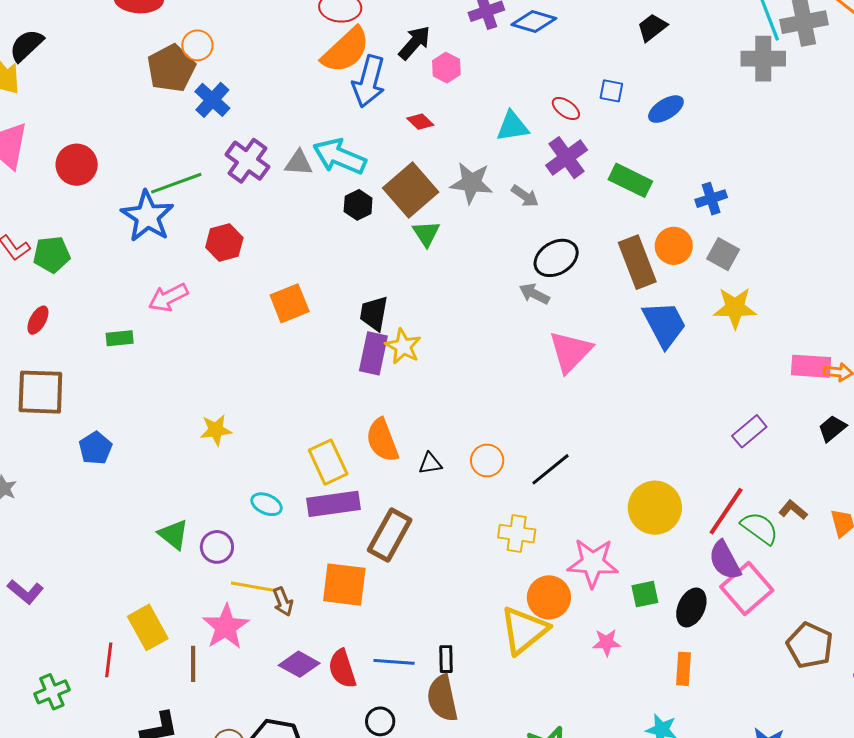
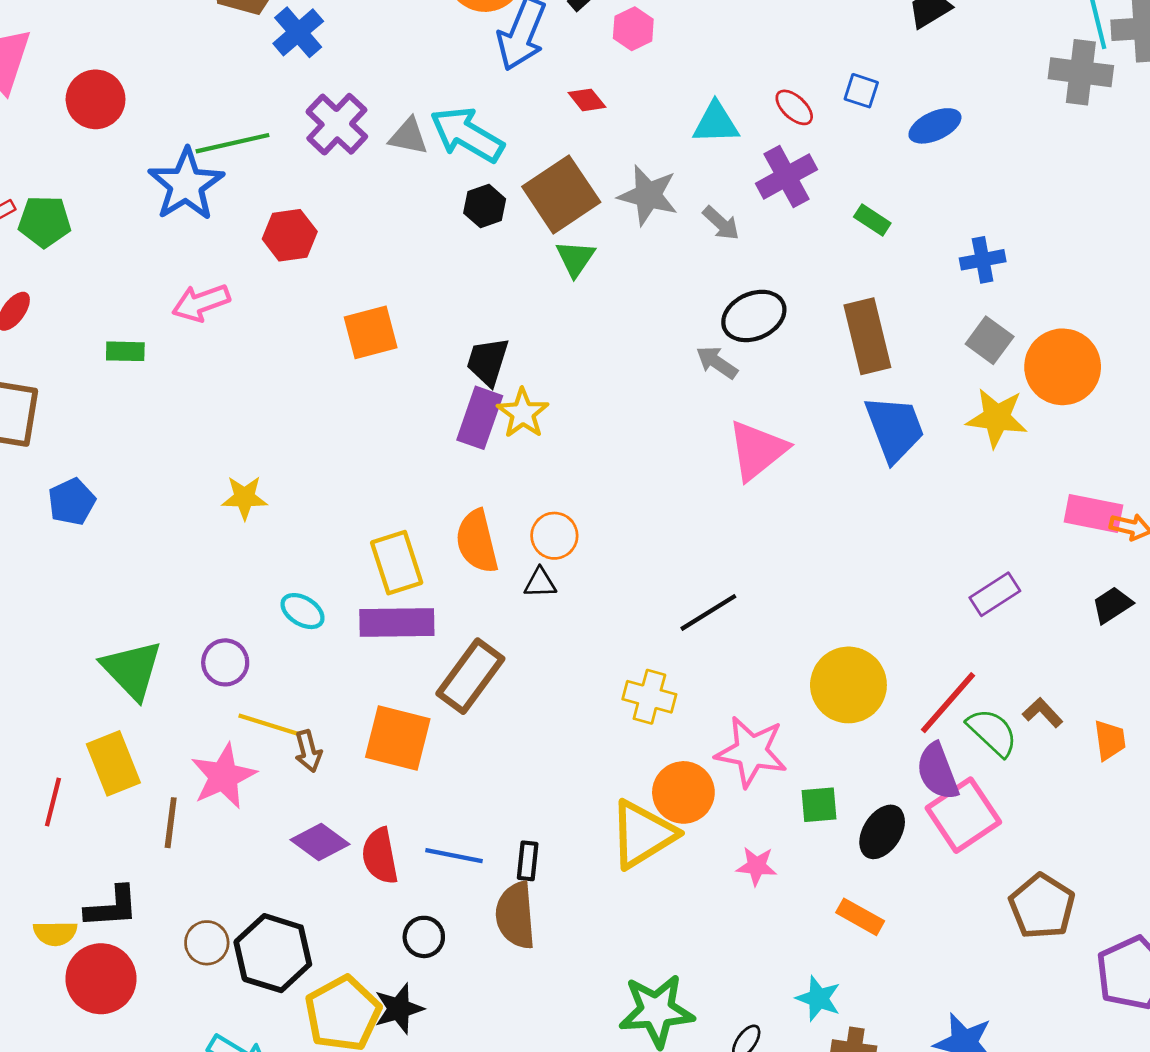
green rectangle: (630, 180) -> (872, 220), size x0.6
orange circle: (674, 246) -> (1063, 367), moved, size x1.4
orange circle: (487, 460) -> (554, 536), moved
green triangle: (174, 534) -> (132, 670), moved, size x1.4
orange rectangle: (684, 669) -> (860, 917), turned -72

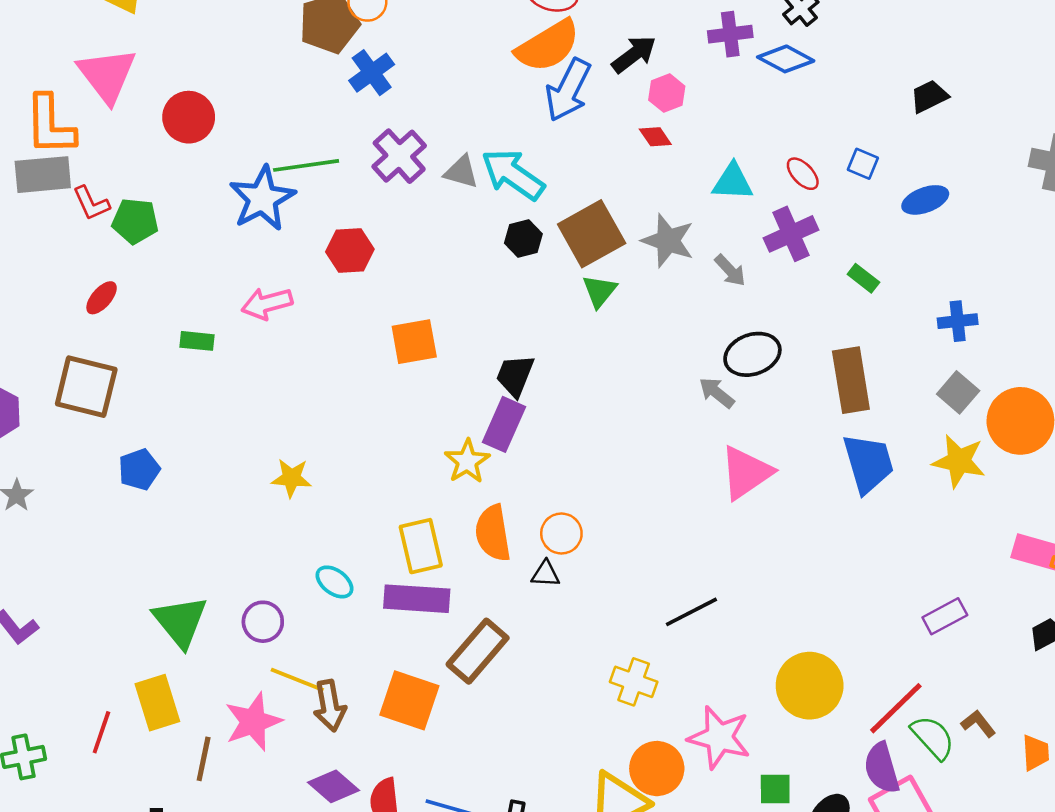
red diamond: (587, 100) -> (655, 137), moved
yellow star: (523, 413) -> (467, 461), moved
brown arrow: (308, 751) -> (330, 706), size x1.4

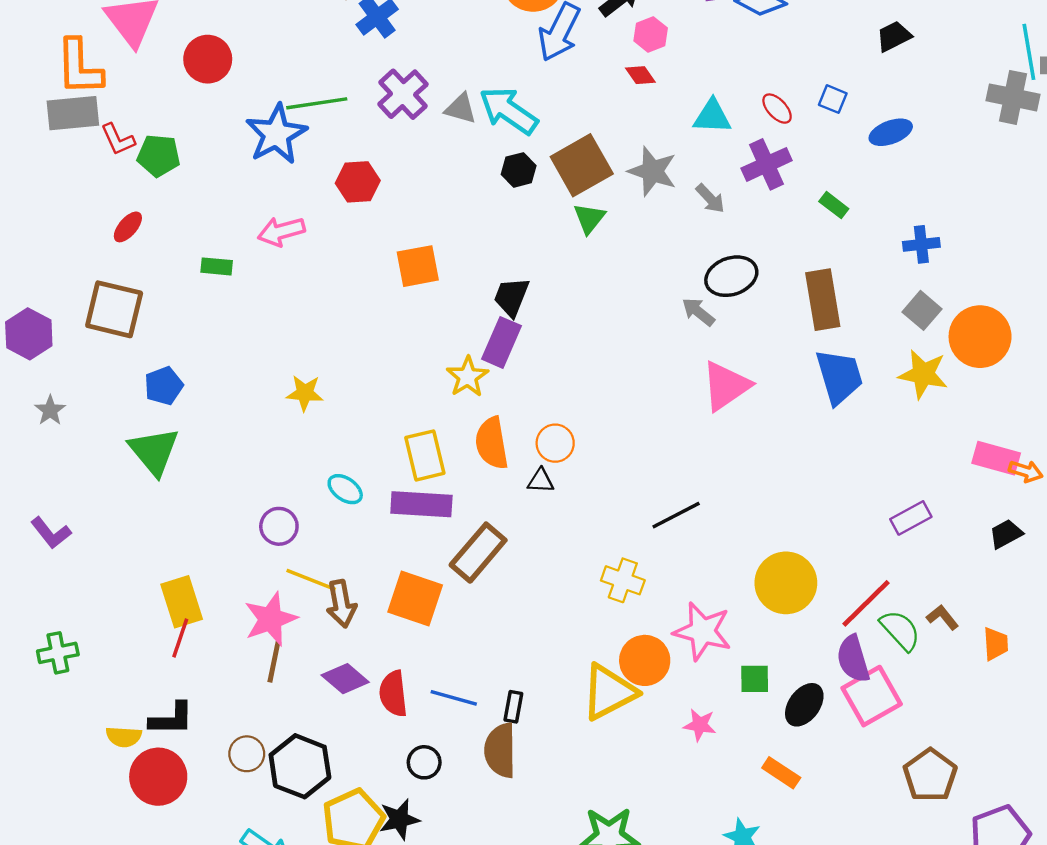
green triangle: (180, 621) -> (154, 451), moved
red line: (101, 732) -> (180, 638), moved
brown line: (204, 759) -> (274, 662), moved

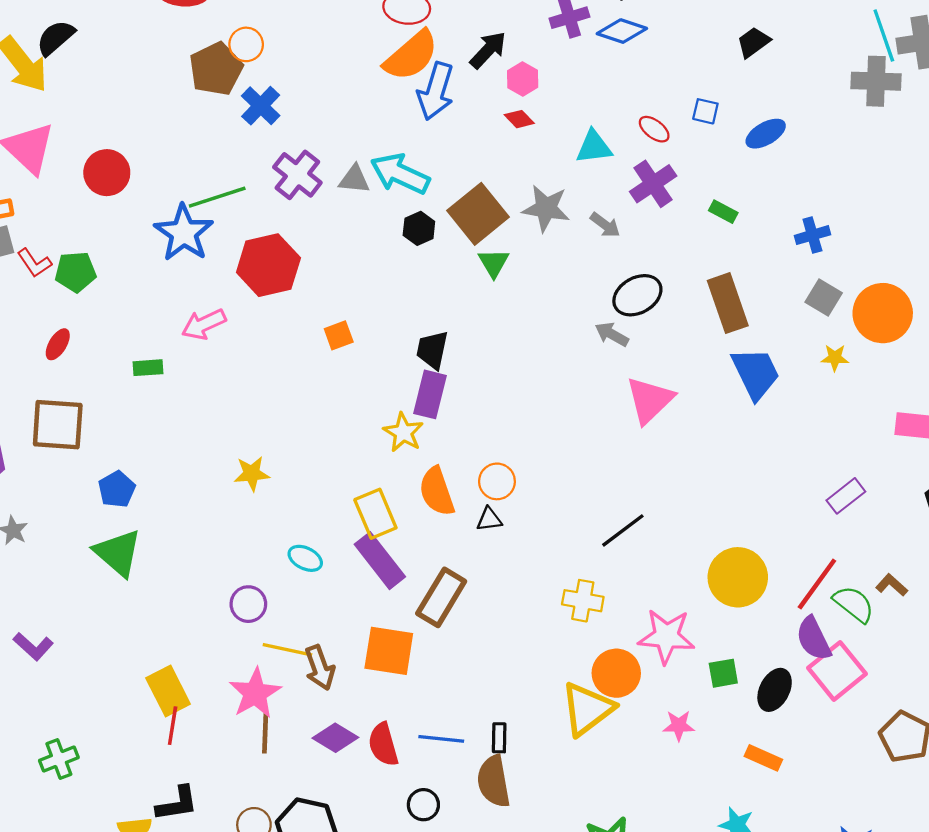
red hexagon: (358, 182) -> (268, 265), size x1.5
orange square: (418, 266) -> (339, 335), size x0.7
yellow star: (923, 374) -> (835, 358), size x0.6
purple rectangle: (421, 504) -> (380, 561), turned 58

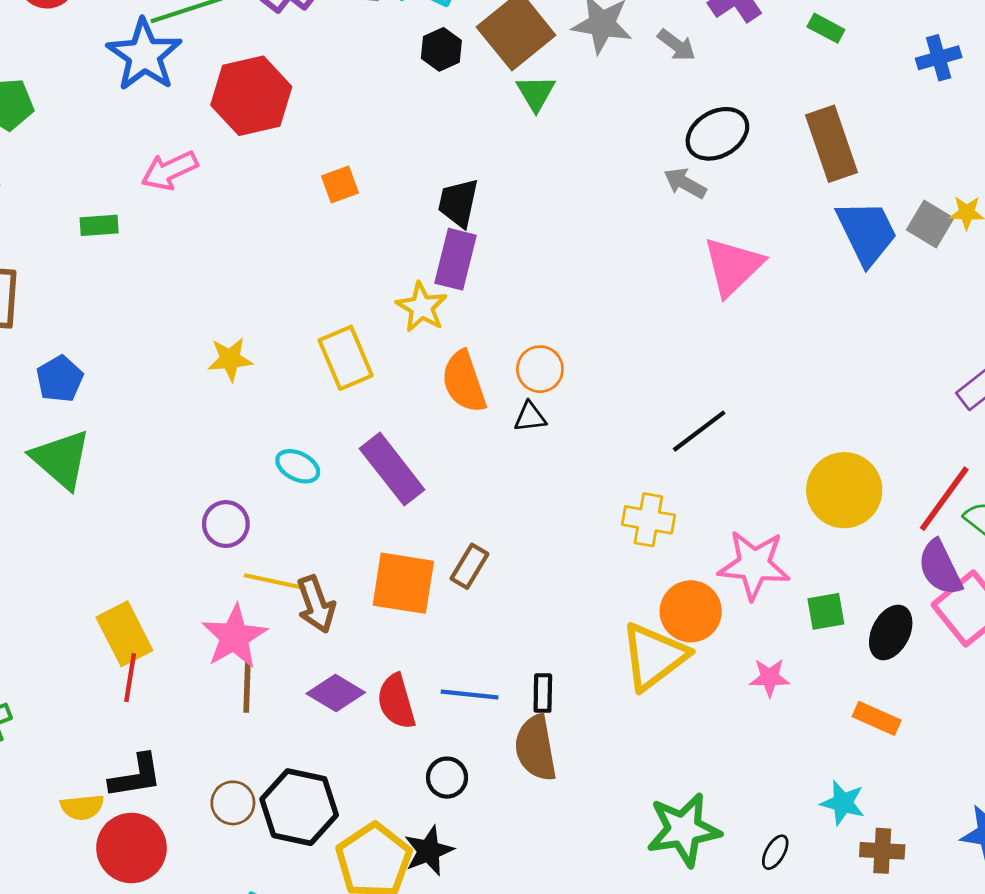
gray square: (824, 297) -> (930, 224), moved
yellow rectangle: (375, 514) -> (346, 358), moved
brown rectangle: (441, 597) -> (470, 566), moved, size x0.6

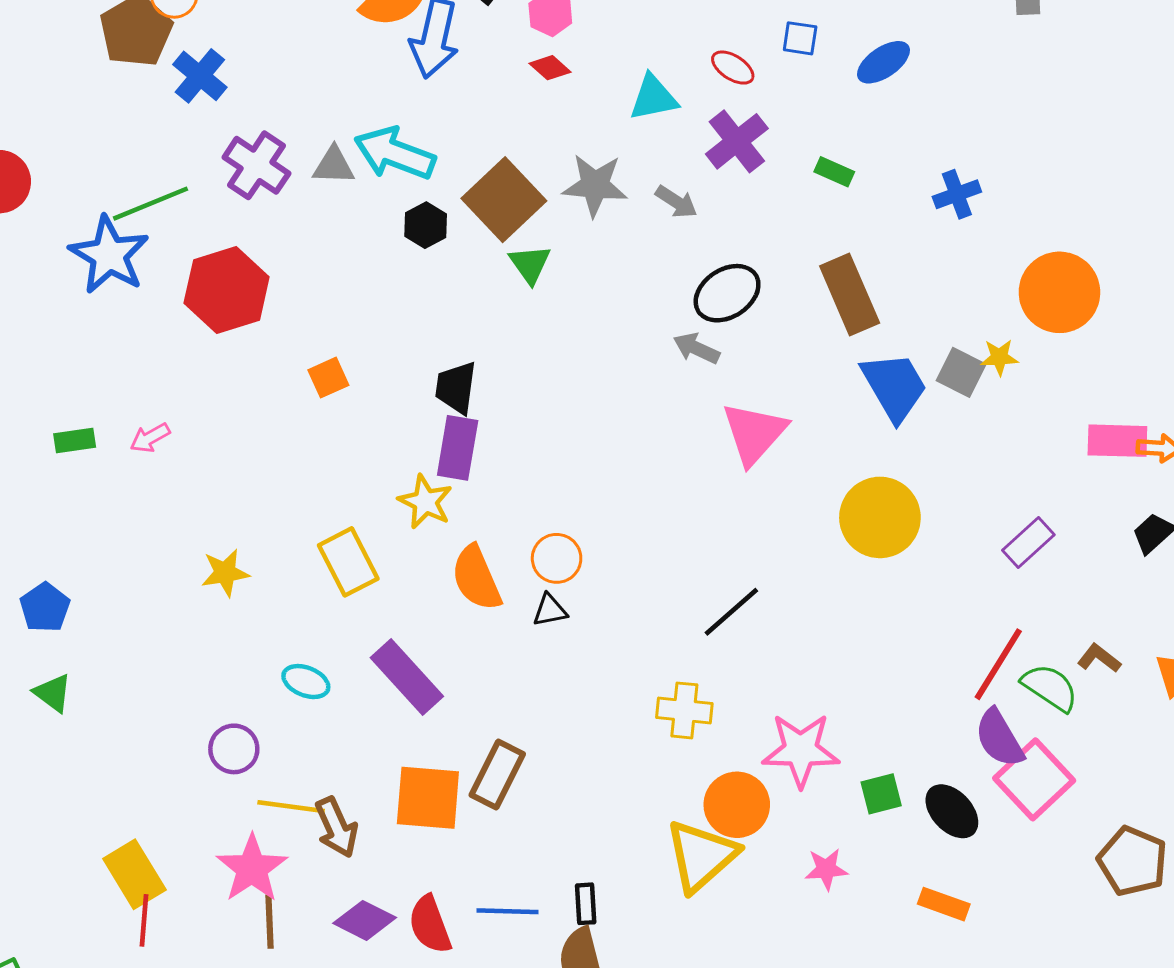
pink arrow: (170, 170) -> (150, 438), moved, size x0.7
green triangle: (61, 459) -> (53, 693), size x0.6
yellow circle: (844, 490) -> (880, 517), moved
brown rectangle: (470, 566) -> (497, 774), size x1.4
black ellipse: (891, 632) -> (952, 811), turned -66

